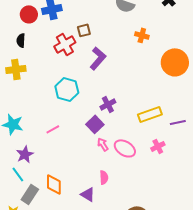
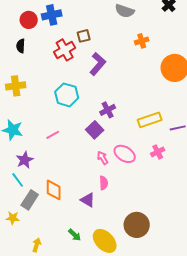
orange cross: (142, 35) -> (142, 41), turned -32
yellow cross: (16, 69) -> (16, 86), moved
pink arrow: (103, 144) -> (103, 158), moved

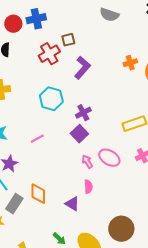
orange cross: (142, 41) -> (130, 63), moved
purple cross: (108, 110) -> (83, 113), moved

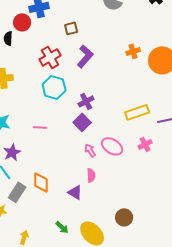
red circle: (13, 24) -> (22, 22), moved
red cross: (49, 54) -> (50, 57), moved
pink line: (37, 139) -> (40, 127), turned 32
brown circle: (121, 229) -> (124, 217), size x0.7

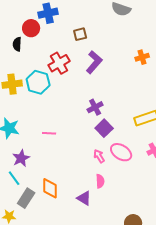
cyan hexagon: (54, 87) -> (38, 82), moved
purple square: (82, 122) -> (104, 128), moved

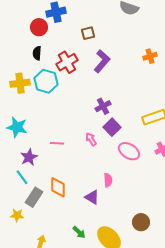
black semicircle: (17, 44) -> (37, 53), moved
pink line: (49, 133) -> (57, 143), moved
pink arrow: (99, 156) -> (91, 139), moved

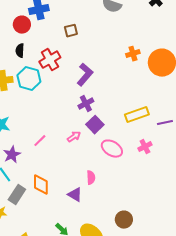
purple L-shape: (102, 61) -> (85, 75), moved
pink arrow: (91, 139) -> (74, 137), turned 88
pink line: (57, 143) -> (40, 141), turned -48

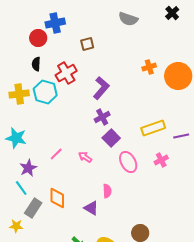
pink arrow: (74, 137) -> (85, 157), moved, turned -112
pink ellipse: (112, 149) -> (128, 162), turned 30

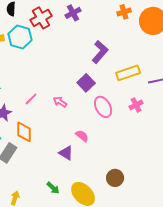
purple L-shape: (101, 88) -> (100, 52), moved
purple cross: (102, 117) -> (73, 13), moved
pink semicircle: (107, 191) -> (82, 136), turned -48
orange diamond: (57, 198) -> (24, 132), moved

